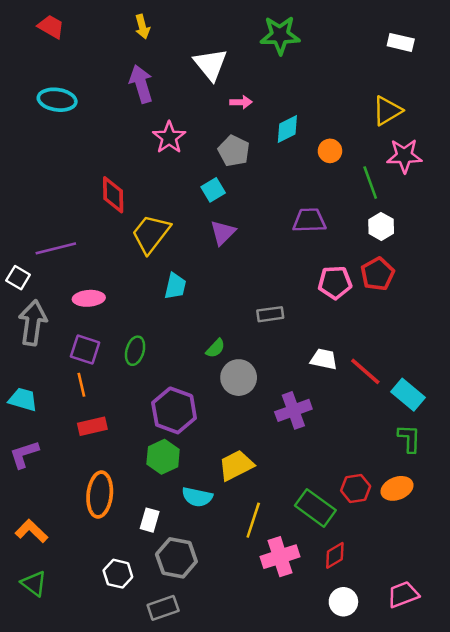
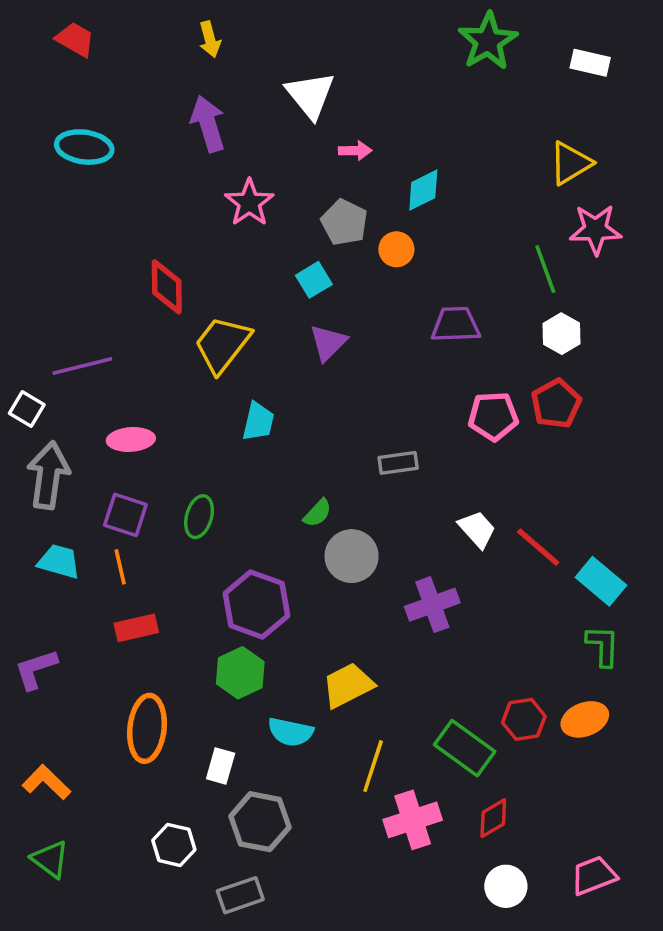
green star: (280, 35) -> (488, 41), moved, turned -30
orange circle: (330, 151) -> (396, 249), moved
white trapezoid: (324, 359) -> (477, 529), turned 36
cyan trapezoid: (23, 399) -> (59, 561), moved

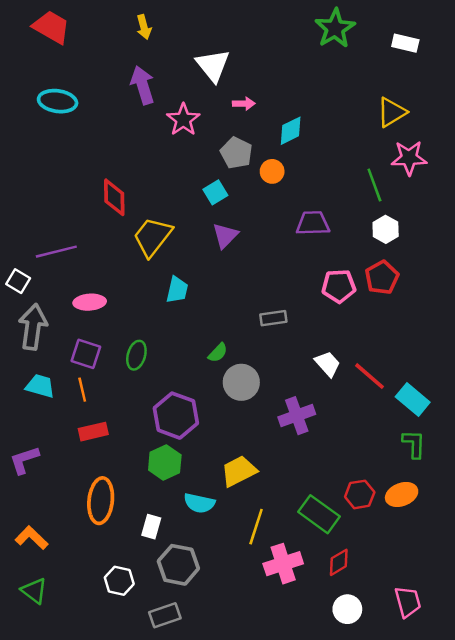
red trapezoid: (75, 39) -> (51, 27), size x1.4
pink star: (249, 203) -> (183, 120), moved
pink trapezoid: (594, 875) -> (408, 602), turned 96

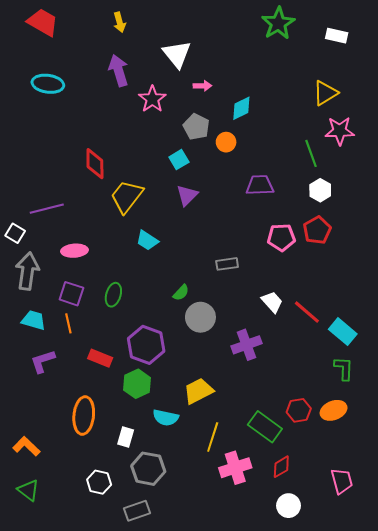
cyan trapezoid: (177, 290) -> (147, 240), turned 110
red rectangle: (93, 432) -> (100, 358), moved, turned 35
purple L-shape: (24, 460) -> (43, 361), moved
pink trapezoid: (408, 602) -> (342, 481), moved

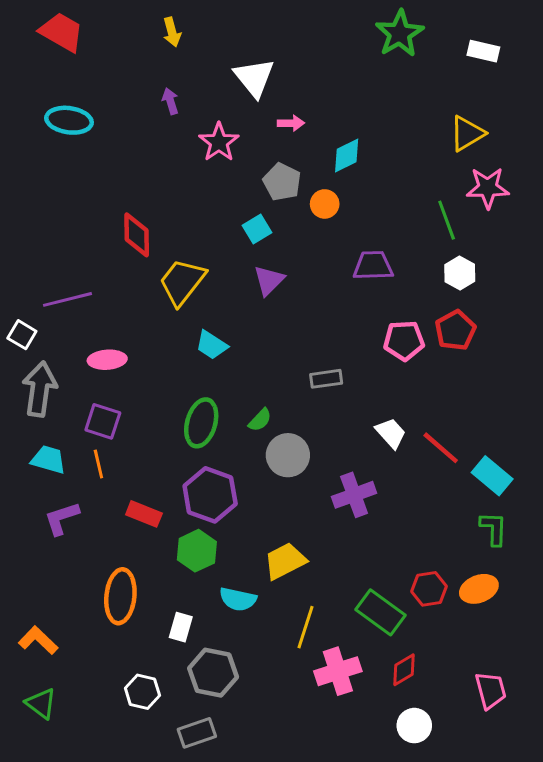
purple arrow: (119, 70) -> (170, 101), size x0.6
green ellipse: (113, 295) -> (201, 423), moved, size x1.4

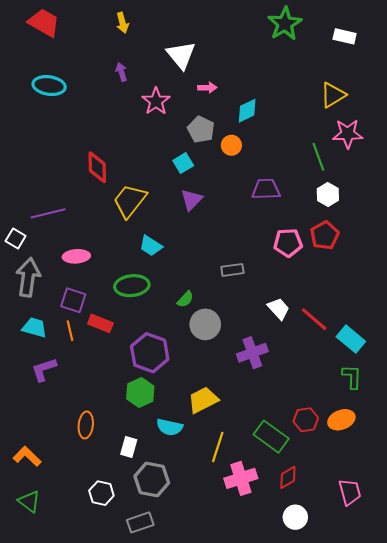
green ellipse: (201, 423) -> (132, 286), moved, turned 68
red rectangle: (144, 514) -> (100, 323), moved
orange ellipse: (120, 596) -> (86, 425), size x0.7

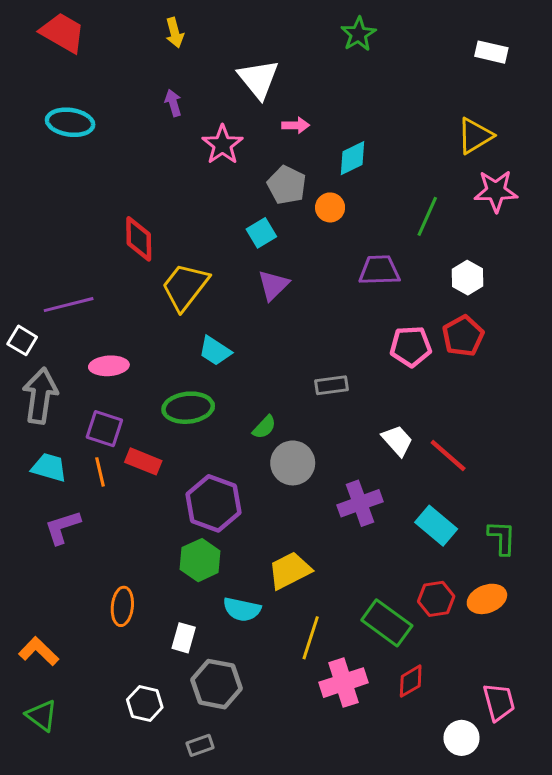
green star: (285, 24) -> (358, 34), moved, size x0.7
green line: (318, 157) -> (427, 216), moved, turned 44
cyan rectangle: (351, 339) -> (436, 526), moved
white circle: (295, 517) -> (462, 738), moved
gray rectangle: (140, 522) -> (200, 745), size x0.7

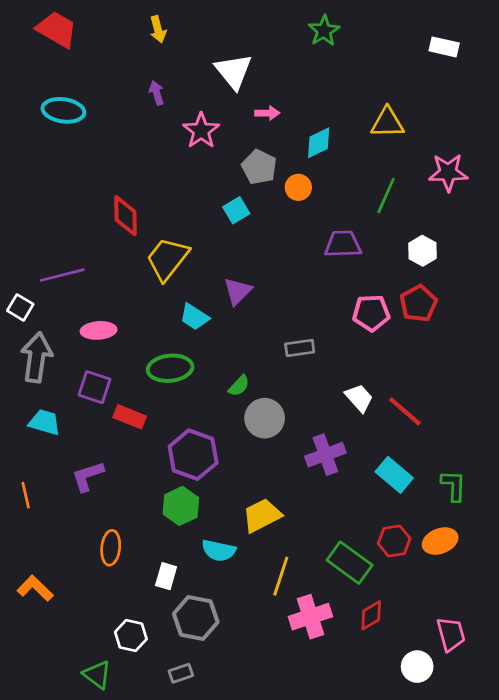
yellow triangle: (475, 136) -> (387, 123), moved, turned 30
purple triangle: (273, 285) -> (238, 291), moved
orange line: (100, 472) -> (26, 495), moved
purple L-shape: (63, 527) -> (88, 476), moved
green triangle: (42, 715) -> (97, 675), moved

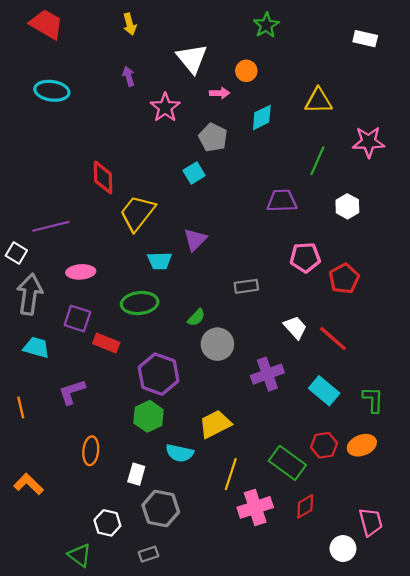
orange circle: (298, 187) -> (246, 71), moved
red pentagon: (418, 303) -> (344, 279), moved
cyan trapezoid: (194, 317) -> (160, 261), turned -35

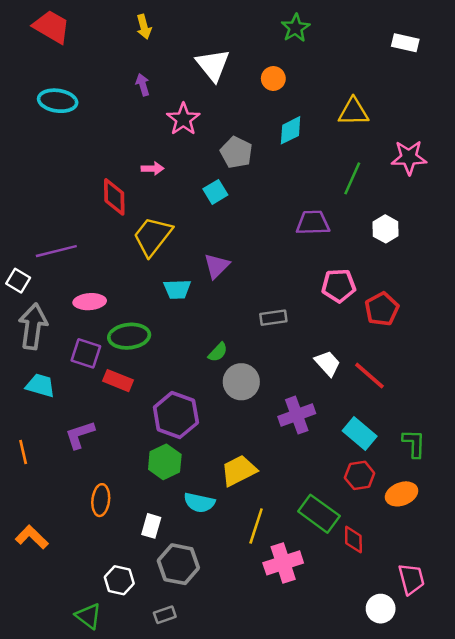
pink arrow: (220, 93) -> (153, 168), moved
green ellipse: (140, 303) -> (129, 336), moved
red hexagon: (324, 445) -> (360, 475), moved
red diamond: (305, 506) -> (353, 540), moved, turned -60

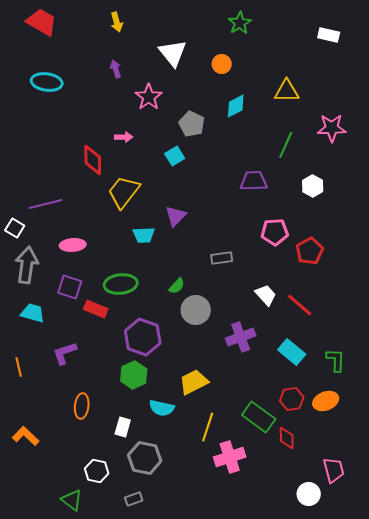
green ellipse: (129, 336) -> (121, 284), moved
red hexagon: (360, 475) -> (292, 399), moved

